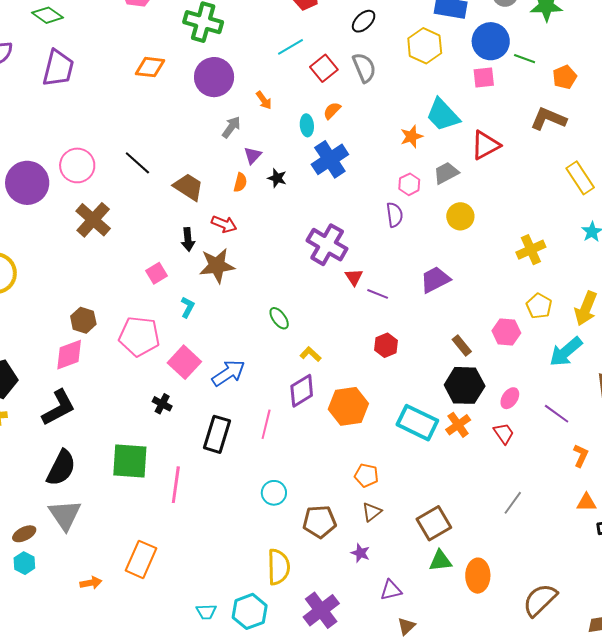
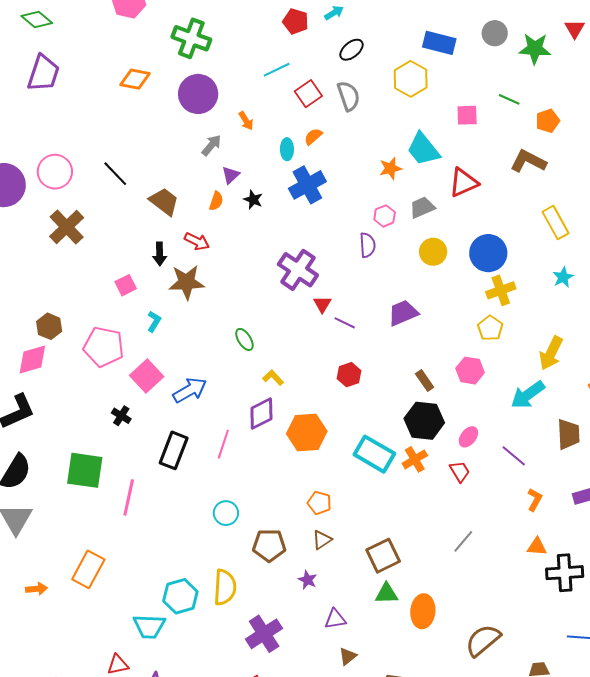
blue circle: (491, 41) -> (488, 253), moved
yellow pentagon: (539, 306) -> (490, 328), moved
cyan hexagon: (250, 611) -> (180, 596), moved
cyan trapezoid: (206, 612) -> (149, 626), size x1.6

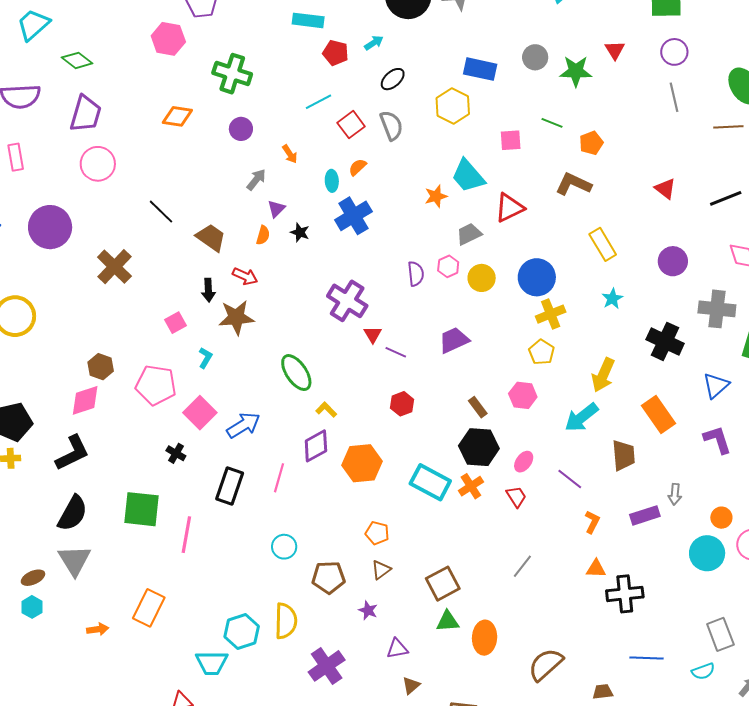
purple circle: (198, 94) -> (241, 129), size x0.6
pink circle: (55, 172) -> (98, 164), moved
pink hexagon: (385, 216) -> (448, 266), moved
green ellipse: (244, 339) -> (296, 373), size x1.6

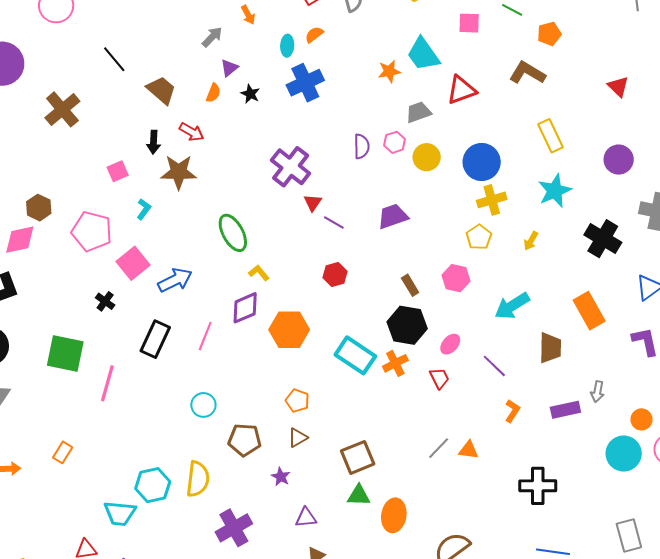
cyan star: (612, 299) -> (555, 191), size x1.6
yellow arrow: (603, 375) -> (531, 241), moved, size x0.6
orange triangle: (596, 569) -> (469, 450), moved
orange rectangle: (149, 608) -> (63, 452), size x0.6

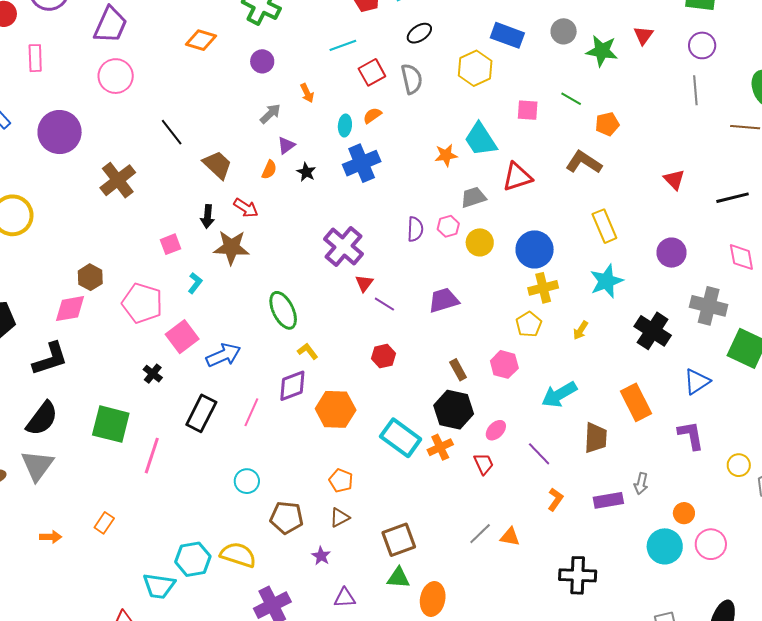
yellow semicircle: (198, 479) -> (238, 555), turned -81

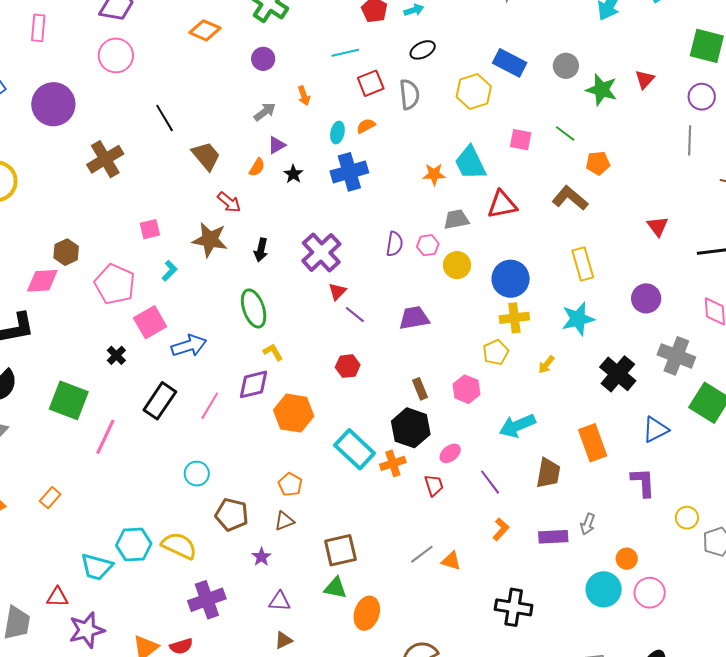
black arrow: (208, 216) -> (261, 250), moved

